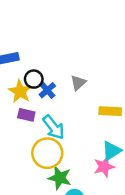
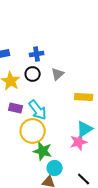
black circle: (34, 79) -> (33, 74), moved
blue cross: (47, 90) -> (37, 54), moved, turned 32
purple rectangle: (26, 115) -> (16, 108), moved

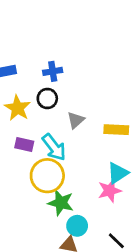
gray triangle: (58, 74) -> (76, 120), moved

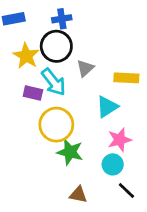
black circle: (47, 98) -> (56, 46), size x1.5
cyan arrow: (54, 147) -> (54, 82), moved
cyan triangle: (118, 173) -> (107, 107), moved
cyan circle: (77, 226) -> (113, 164), moved

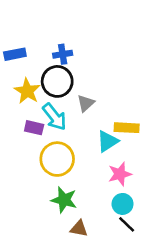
yellow rectangle: (126, 78) -> (127, 128), moved
green star: (70, 152) -> (64, 200), moved
cyan circle: (113, 164) -> (123, 204), moved

